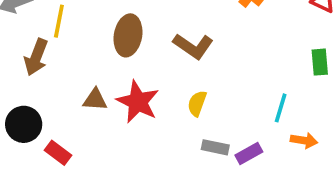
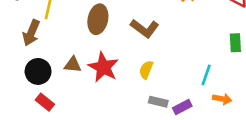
black circle: (24, 124) -> (38, 71), moved

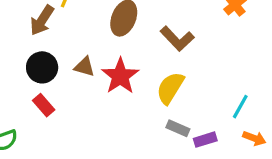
yellow semicircle: (146, 70) -> (170, 88), size x1.5

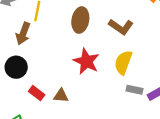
black circle: (42, 67) -> (16, 67), moved
brown triangle: (84, 67) -> (61, 96), moved

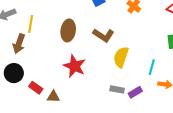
yellow semicircle: (123, 62) -> (121, 57), moved
red rectangle: (37, 93) -> (36, 88), moved

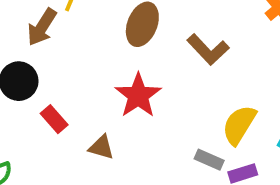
yellow semicircle: (121, 57) -> (239, 125), moved
brown triangle: (53, 97) -> (101, 147), moved

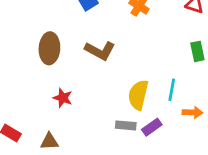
red star: (138, 96) -> (63, 98), size x0.6

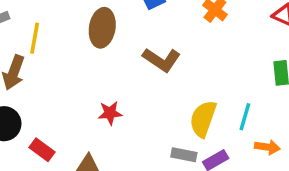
brown ellipse: (49, 48) -> (102, 28), moved
red star: (63, 98) -> (110, 113), turned -30

